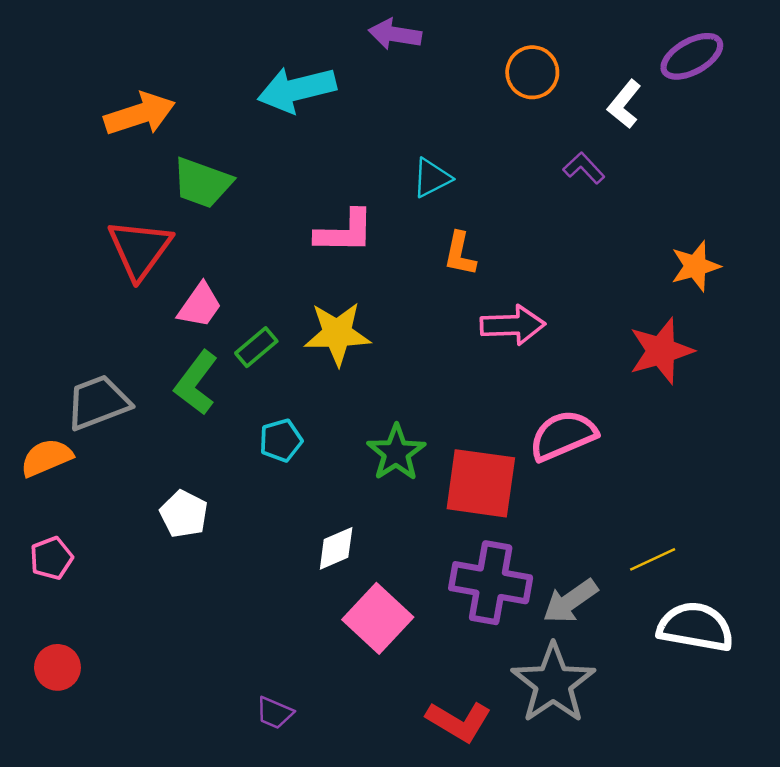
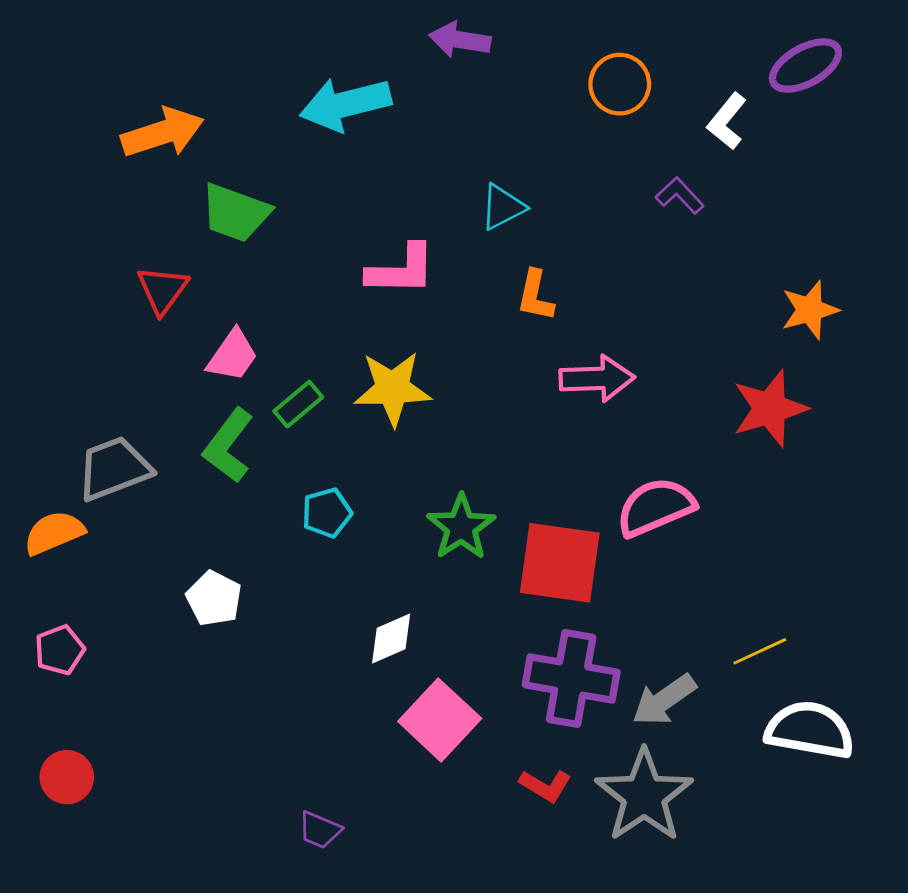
red triangle: (140, 249) -> (163, 290), size x0.7
red L-shape: (459, 721) -> (545, 786), moved, size x0.7

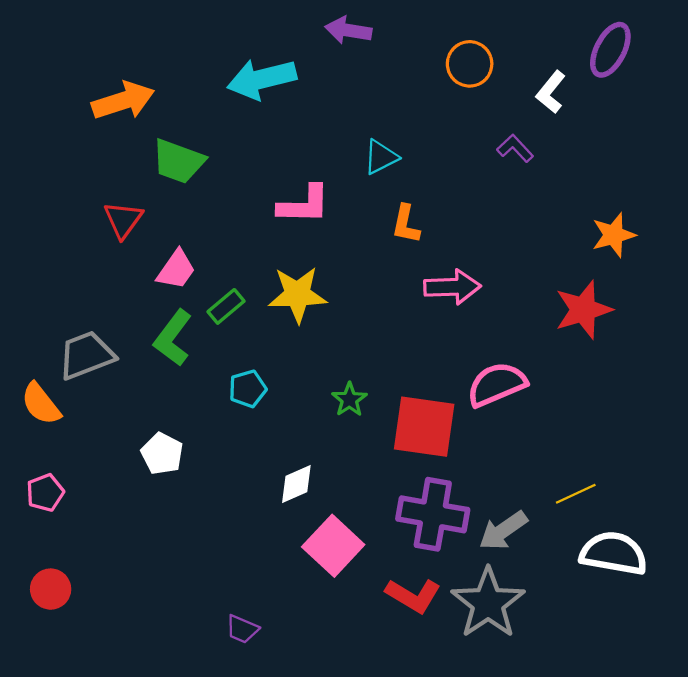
purple ellipse: (805, 66) -> (610, 50), turned -34
green star: (461, 527) -> (349, 400), size x0.7
orange semicircle: (54, 533) -> (41, 404), turned -105
red L-shape: (545, 786) -> (413, 596), size x1.4

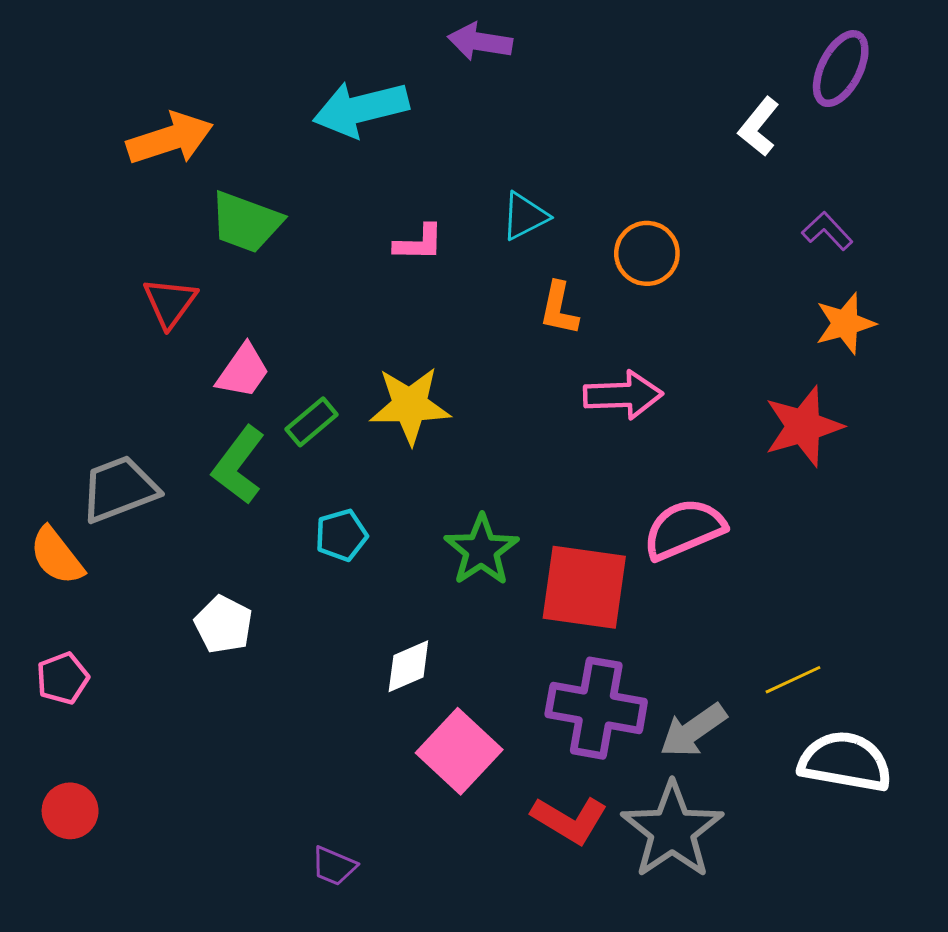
orange circle: (470, 64) -> (647, 253), moved
purple L-shape: (515, 148) -> (827, 231), moved
pink L-shape: (304, 205) -> (419, 243), moved, size x0.7
green star: (349, 400) -> (481, 550), size x1.5

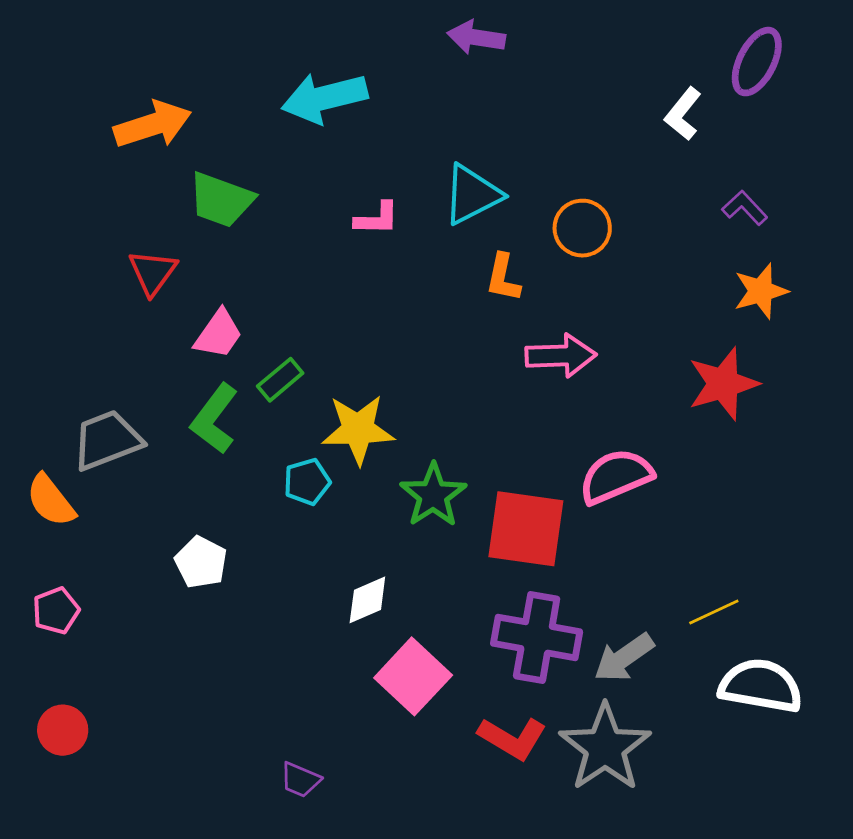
purple arrow: (480, 42) -> (476, 37), moved
cyan triangle: (525, 216) -> (472, 194), size x1.4
yellow star: (410, 405) -> (358, 429), moved

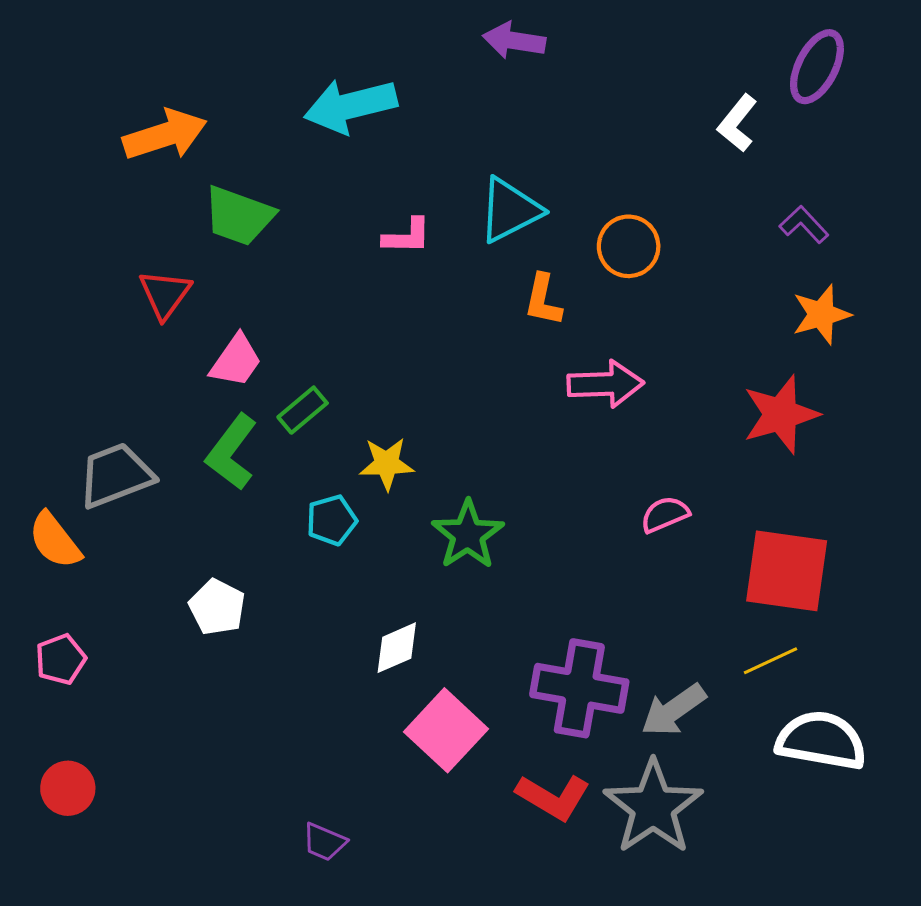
yellow star: (358, 429) -> (387, 464), size x0.7
pink semicircle: (616, 476) -> (665, 514), size x0.6
red square: (526, 529) -> (787, 571), moved

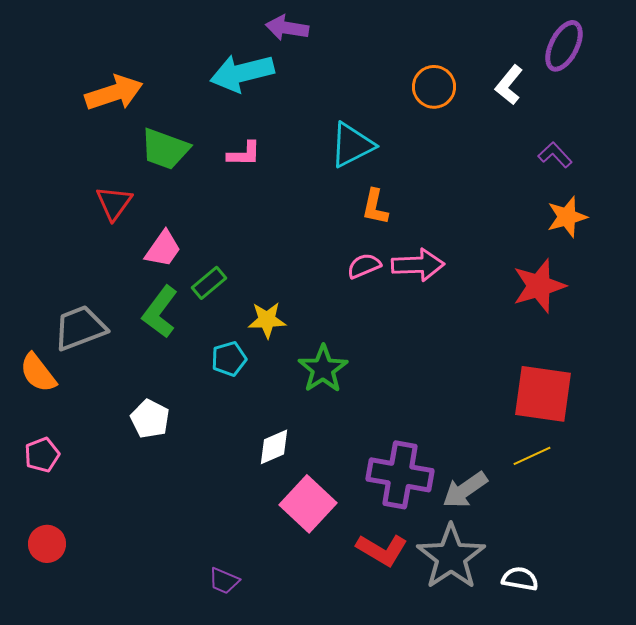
purple arrow: (514, 41) -> (287, 28), moved
pink L-shape: (407, 236) -> (244, 154), moved
orange circle: (629, 246) -> (434, 87), moved
pink semicircle: (665, 514) -> (364, 266), moved
white semicircle: (821, 740) -> (520, 579), moved, size x0.6

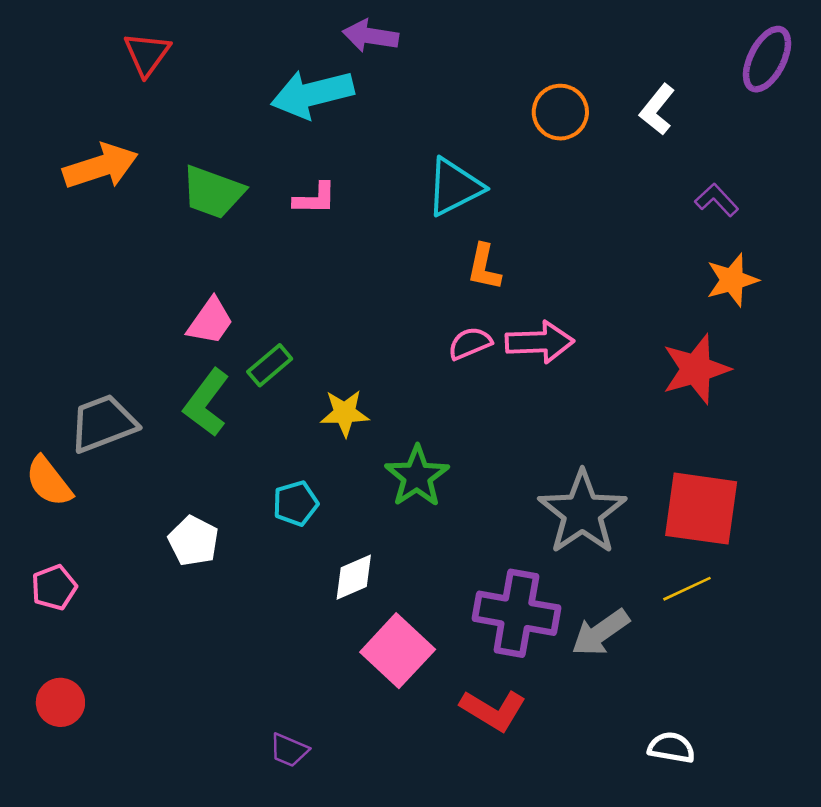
purple ellipse: (564, 46) -> (767, 59), moved
orange arrow: (114, 93) -> (100, 166), moved
red triangle: (114, 203) -> (147, 54), moved
cyan pentagon: (229, 359) -> (296, 503), moved
gray star: (451, 557) -> (582, 512), moved

